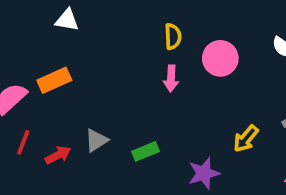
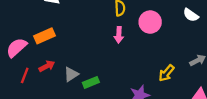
green rectangle: (145, 151) -> (91, 82), moved
red arrow: (58, 155) -> (47, 66), moved

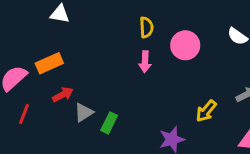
red arrow: (47, 66) -> (63, 95), moved
green rectangle: (91, 82) -> (109, 123), turned -42

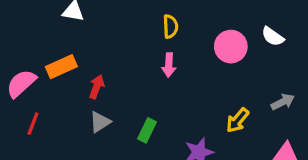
pink circle: (185, 45) -> (231, 47), moved
red arrow: (63, 95) -> (97, 87), moved, turned -42
green rectangle: (109, 123) -> (147, 130), moved

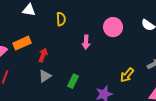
yellow semicircle: (170, 26) -> (61, 19), moved
pink circle: (231, 47) -> (113, 27), moved

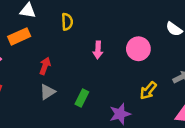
pink circle: (113, 27) -> (138, 49), moved
orange rectangle: (22, 43) -> (19, 36), moved

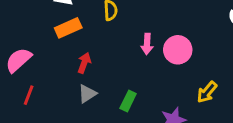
orange rectangle: (19, 36) -> (68, 28), moved
pink circle: (138, 49) -> (178, 50), moved

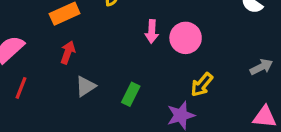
red arrow: (84, 63) -> (68, 52), moved
yellow arrow: (207, 92) -> (202, 85), moved

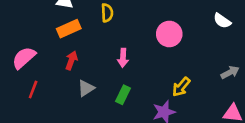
pink arrow: (152, 31) -> (123, 58), moved
pink circle: (186, 38) -> (169, 34), moved

